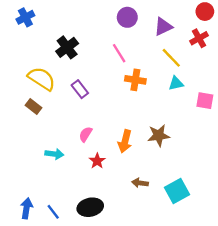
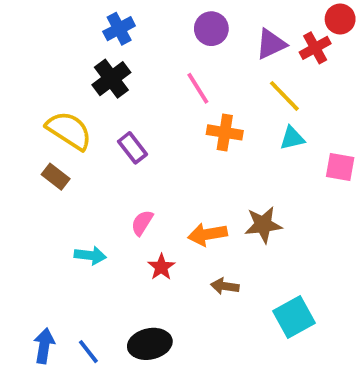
blue cross: (25, 17) -> (119, 29), moved
red cross: (199, 38) -> (315, 48), moved
orange arrow: (125, 141) -> (207, 234), turned 65
brown arrow: (140, 183) -> (225, 286), moved

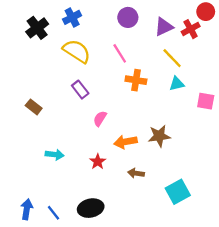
black cross: (111, 79) -> (37, 28), moved
yellow semicircle: (69, 131) -> (77, 51), moved
pink semicircle: (142, 223) -> (100, 119), moved

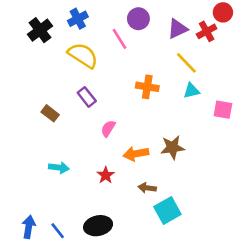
pink line: (120, 53) -> (119, 39), moved
brown rectangle: (34, 107) -> (50, 113), moved
cyan square: (178, 192) -> (167, 211), moved

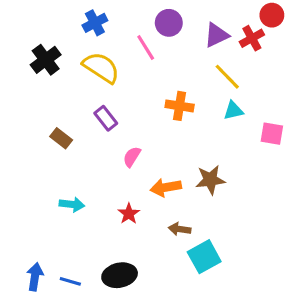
black cross: (40, 30) -> (46, 60), moved
blue line: (58, 231) -> (70, 281), turned -36

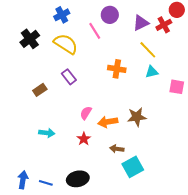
brown rectangle: (61, 138) -> (40, 90), turned -72
pink semicircle: (132, 157) -> (86, 113), moved

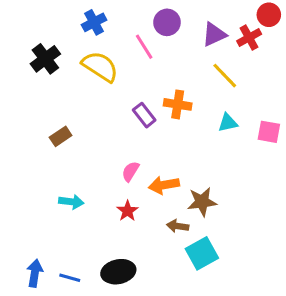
cyan triangle: (152, 72) -> (228, 123), moved
purple rectangle: (69, 77) -> (144, 115), moved
brown star: (137, 117) -> (202, 202), moved

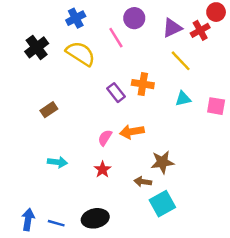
orange arrow: (164, 185) -> (132, 132), moved

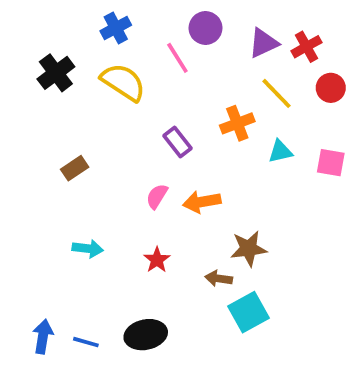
red circle: (216, 12) -> (331, 88), moved
orange cross: (143, 84) -> (237, 123), moved, turned -30
pink semicircle: (105, 138) -> (157, 196), moved

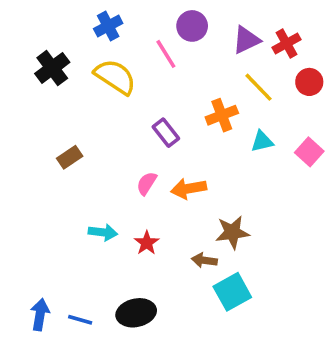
pink square: (331, 163) -> (309, 152), turned 32
cyan arrow: (88, 249) -> (103, 232), moved

